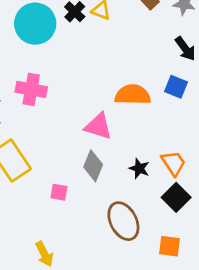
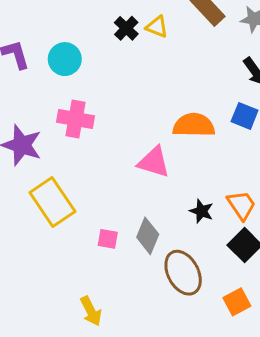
cyan circle: (35, 24) -> (65, 59), moved, size x0.7
gray diamond: (93, 166) -> (148, 236), moved
orange square: (169, 246) -> (237, 302), turned -35

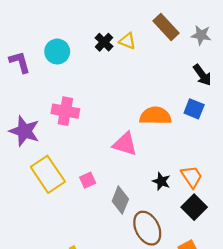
cyan circle: (65, 59) -> (57, 52), moved
pink square: (108, 239) -> (88, 180), moved, turned -35

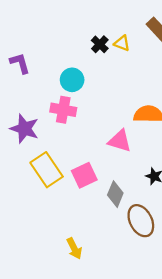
cyan circle: (57, 52) -> (72, 80), moved
pink square: (88, 180) -> (84, 175), size x1.6

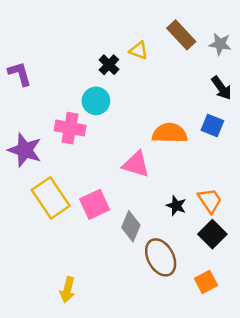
black cross: (100, 44) -> (109, 65), moved
cyan circle: (72, 80) -> (96, 101), moved
yellow arrow: (74, 248) -> (68, 290), moved, turned 40

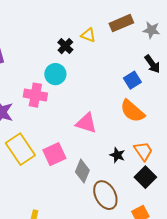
brown rectangle: (181, 35) -> (121, 23), turned -70
blue square: (212, 125) -> (132, 80), moved, turned 36
orange semicircle: (170, 133) -> (132, 111), moved, turned -140

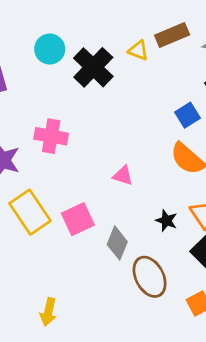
yellow triangle: (88, 35) -> (138, 50), moved
black cross: (65, 46) -> (93, 67), size x1.8
cyan circle: (55, 74) -> (50, 49), moved
pink triangle: (86, 123) -> (123, 176), size x0.7

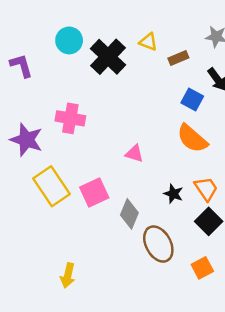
brown rectangle: (172, 35) -> (178, 58), moved, size x0.7
blue square: (188, 115) -> (192, 100), turned -30

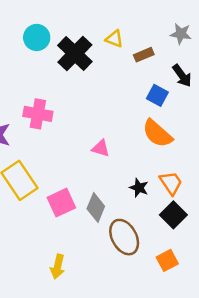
pink square: (94, 193) -> (61, 203), moved
yellow arrow: (68, 275) -> (58, 267), moved

